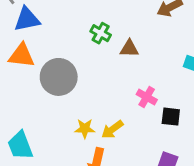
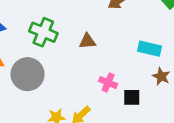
green cross: (101, 33) -> (43, 32), moved, size x1.5

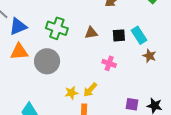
cyan rectangle: (149, 49) -> (139, 35), turned 48
black square: (132, 97) -> (119, 35), moved

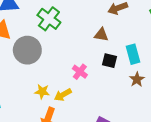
brown triangle: (91, 33) -> (101, 35), moved
black square: (119, 35) -> (110, 61), moved
pink cross: (109, 63) -> (80, 72), moved

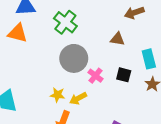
gray circle: (27, 50) -> (74, 58), moved
black square: (110, 61) -> (124, 75), moved

